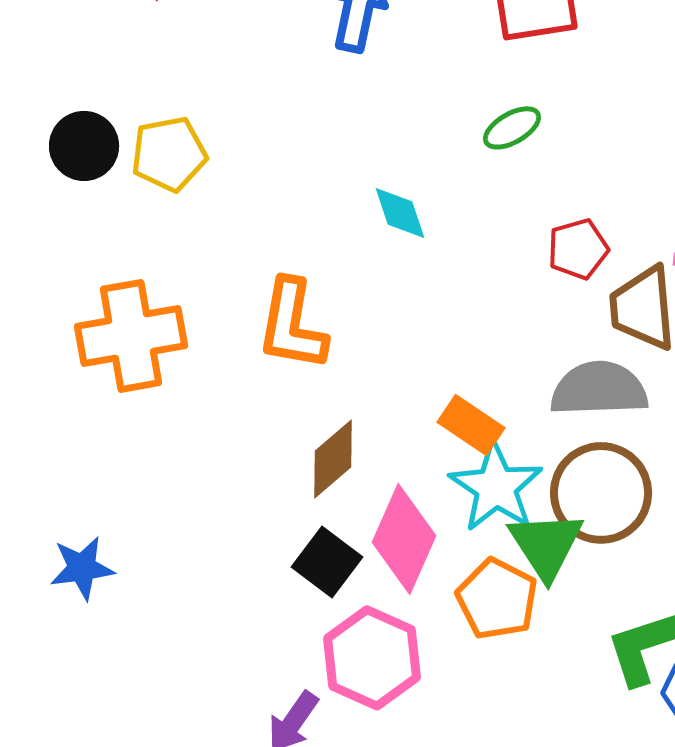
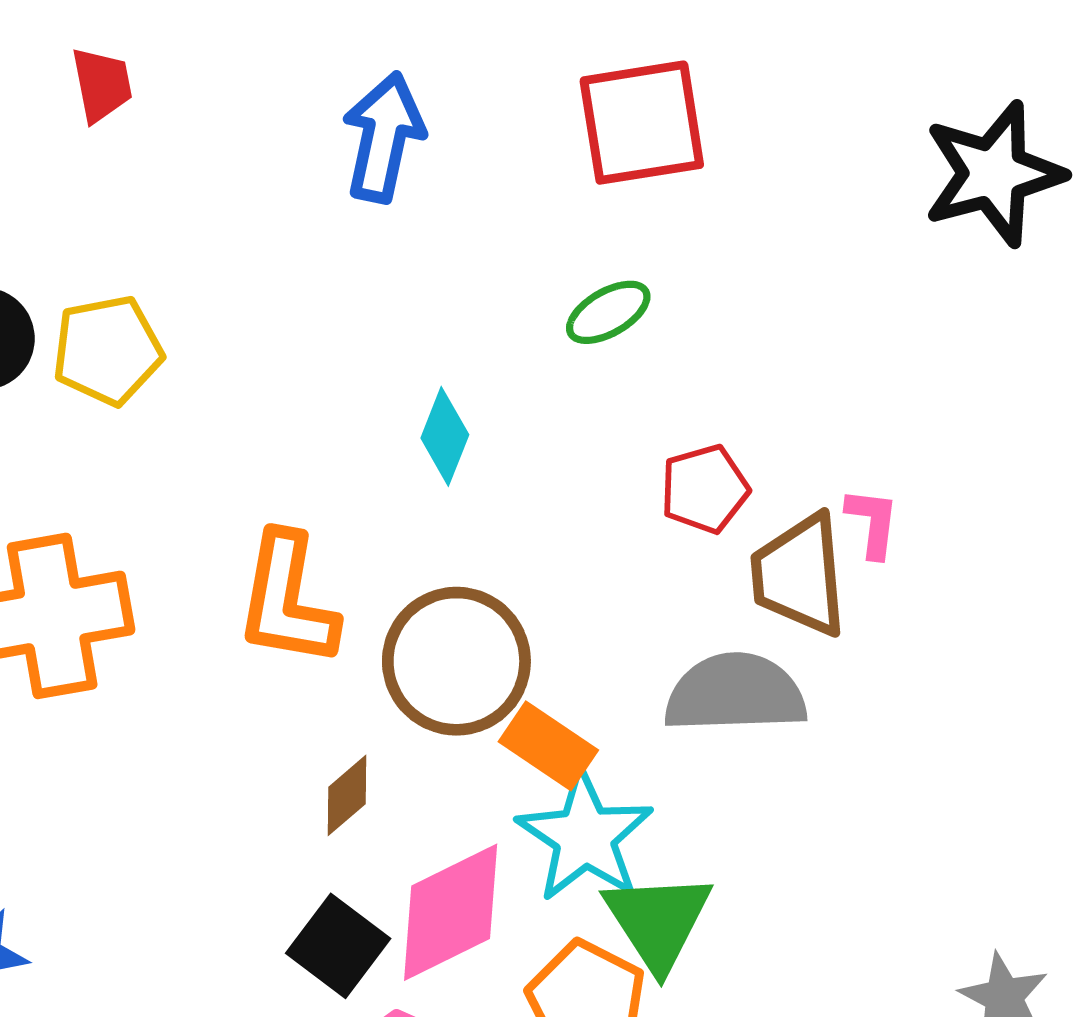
cyan diamond: (400, 213) -> (445, 436), turned 40
brown diamond: (333, 459) -> (347, 795), size x0.7
brown circle: (601, 493) -> (456, 661), moved
pink diamond: (404, 539) -> (451, 912), turned 40

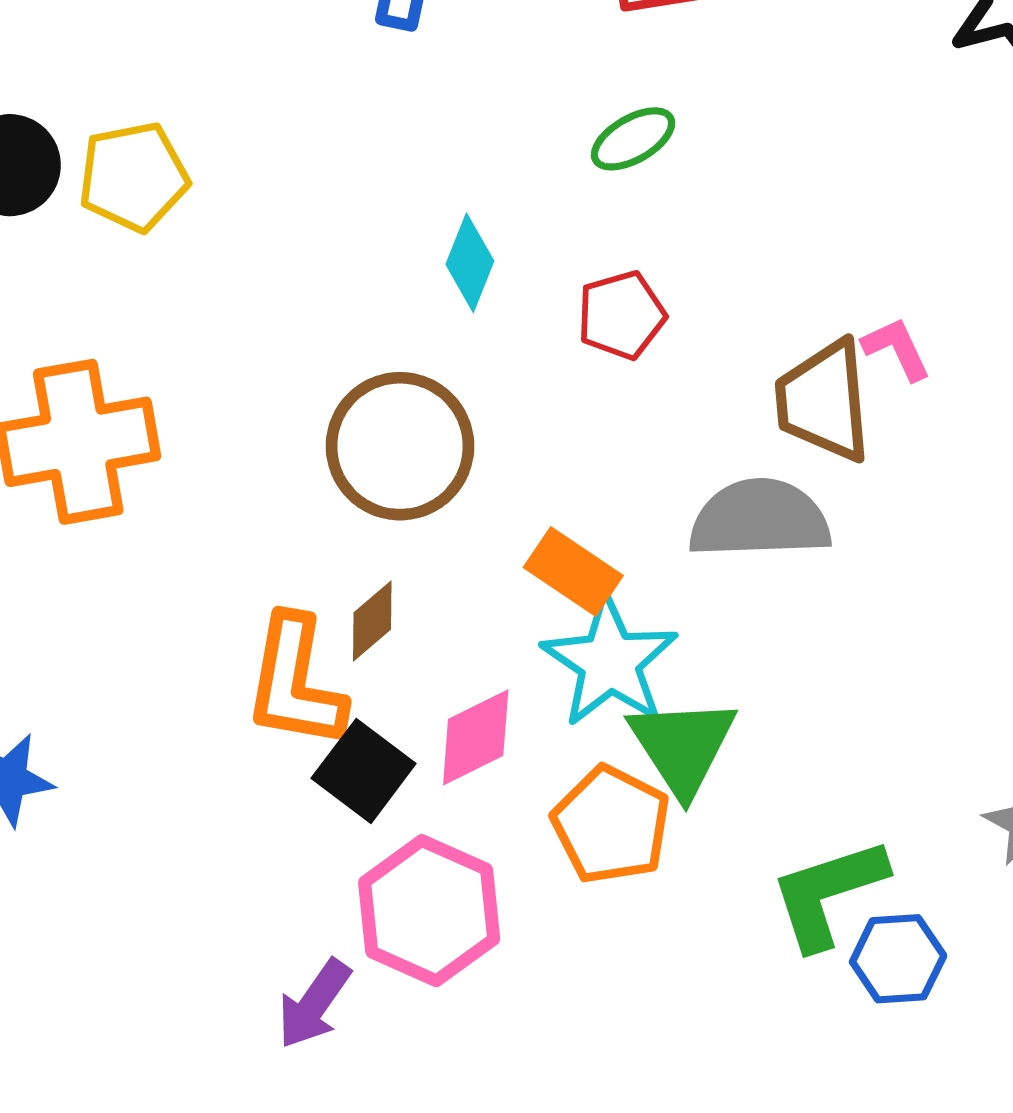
red pentagon: (705, 489) -> (621, 315), moved
pink L-shape: (872, 523) -> (897, 349), turned -32
orange L-shape: (287, 600) -> (295, 682), moved
brown circle: (456, 661) -> (400, 446), moved
pink diamond: (451, 912) -> (476, 737), size x0.7

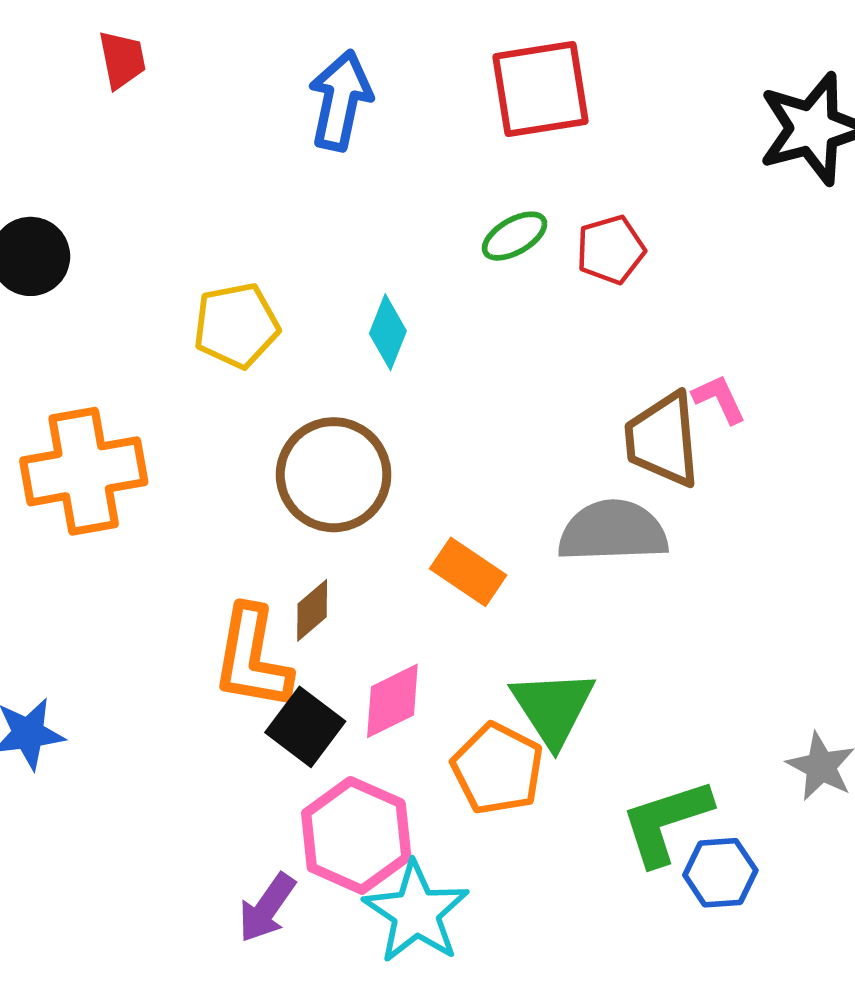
yellow pentagon: (134, 177) -> (236, 325), moved
red pentagon: (621, 315) -> (611, 250), moved
cyan star: (610, 662) -> (416, 912), moved

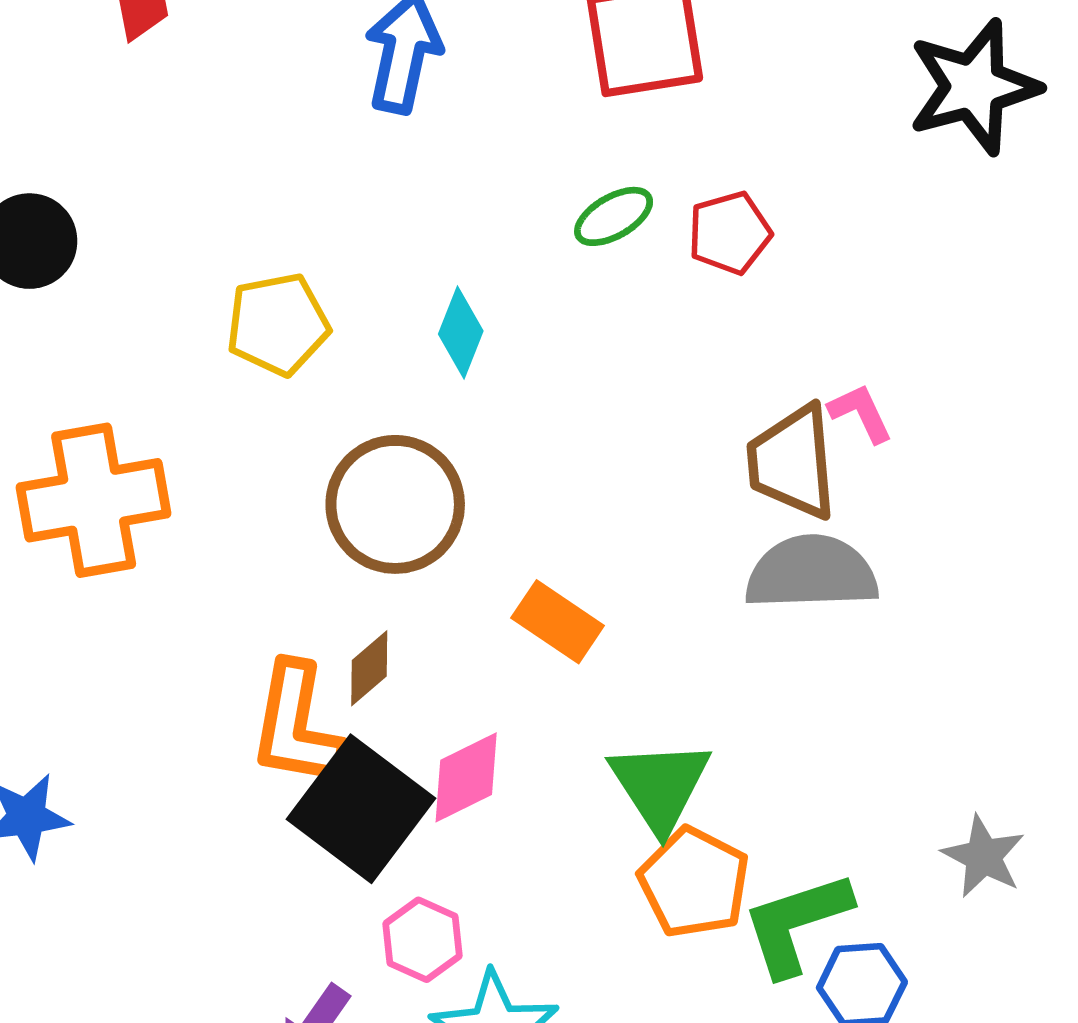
gray semicircle: (613, 531) -> (811, 573), moved
black square: (305, 727) -> (361, 809), size x1.5
orange pentagon: (498, 769) -> (694, 882), moved
pink hexagon: (356, 835) -> (422, 940), size x0.6

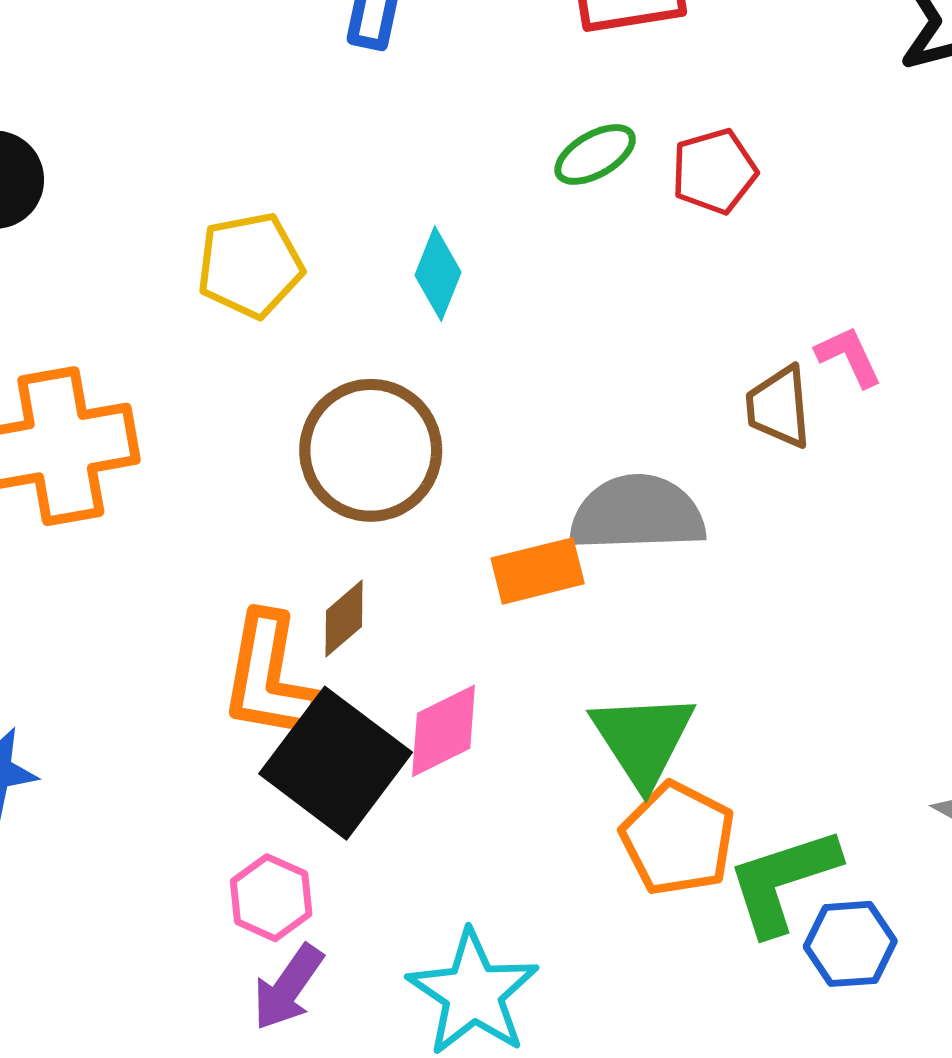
brown trapezoid: (792, 462) -> (779, 407), size x0.7
gray semicircle: (811, 573) -> (637, 513), moved
orange rectangle: (558, 622) -> (538, 571), turned -48
pink hexagon: (422, 940) -> (271, 898), moved

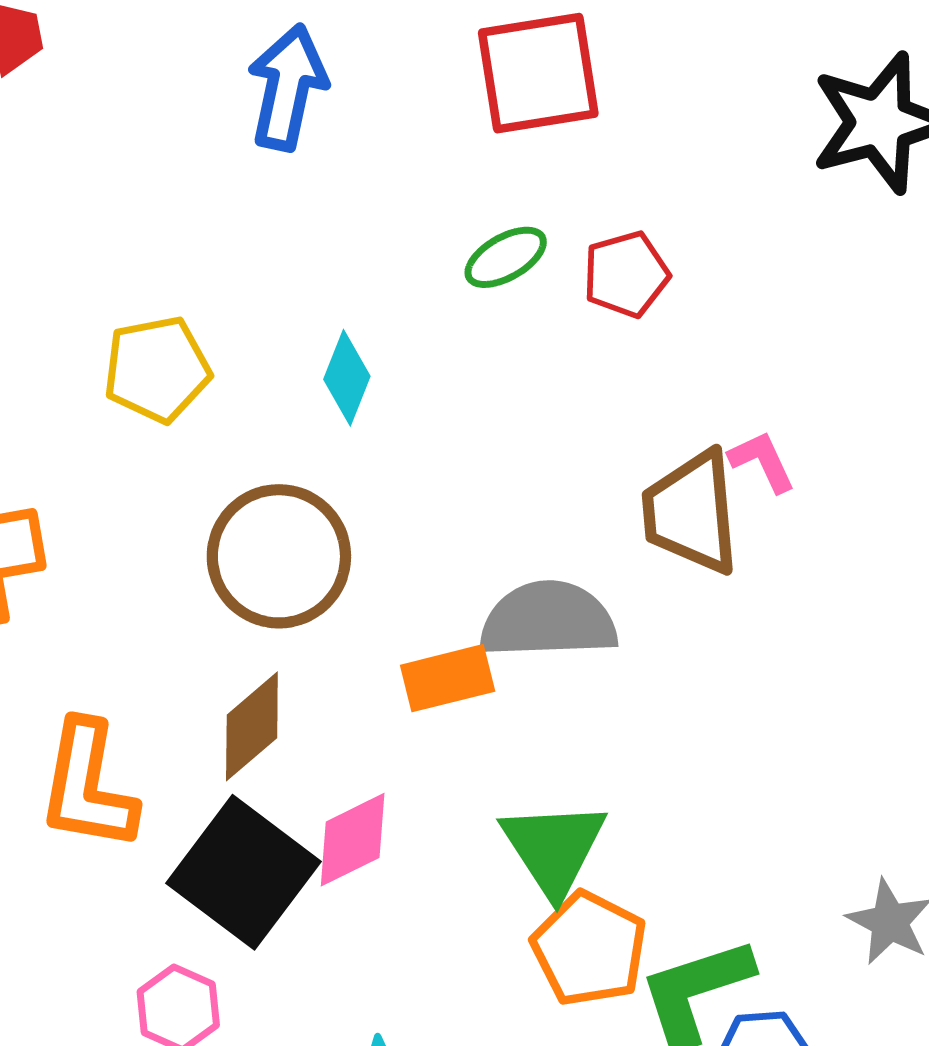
brown trapezoid: (779, 407) -> (691, 512), size x1.5
brown diamond: (344, 619) -> (252, 726), size x1.4
orange L-shape: (270, 677) -> (88, 786), moved

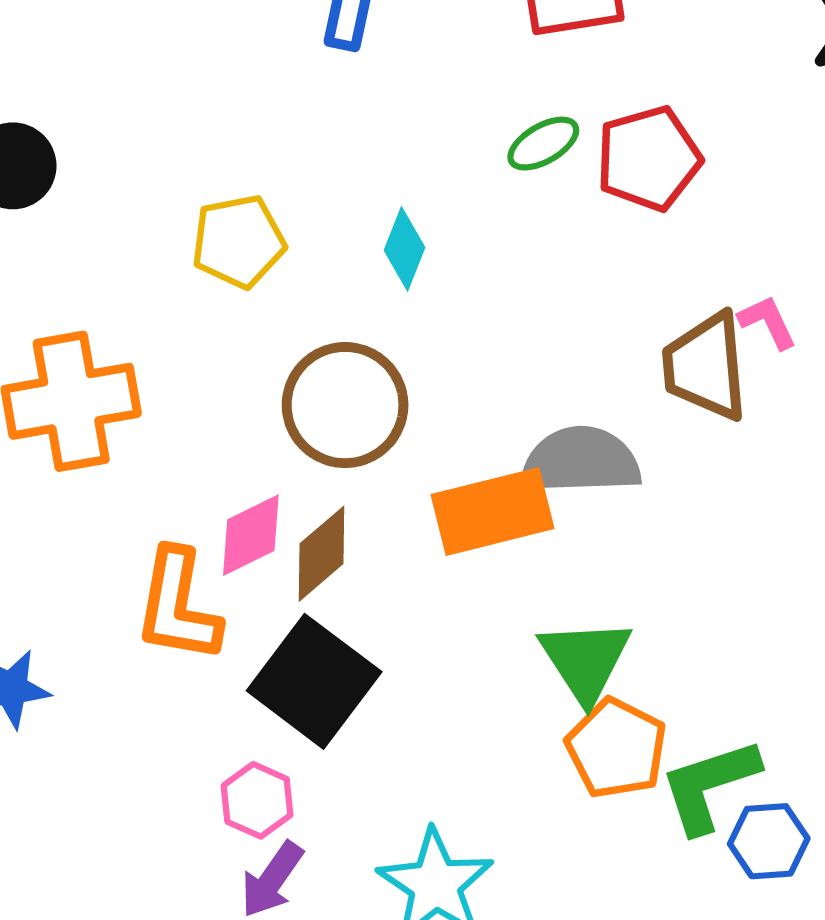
red pentagon: (626, 274) -> (649, 158), size x1.4
orange rectangle: (448, 678) -> (492, 512), size x1.5
pink diamond: (353, 840) -> (251, 535), moved

